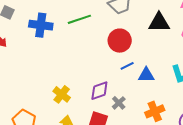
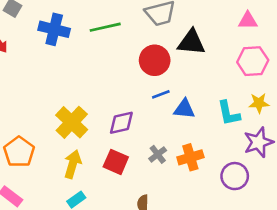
black triangle: (159, 23) -> (191, 42), moved
yellow cross: (62, 94) -> (72, 122), size x1.4
gray cross: (119, 103) -> (158, 154), moved

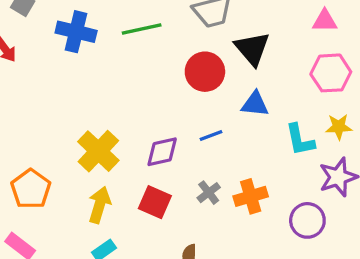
black triangle: (191, 42) -> (252, 49), turned 44
blue line: (161, 94) -> (211, 135), moved
blue triangle: (184, 109) -> (255, 104), moved

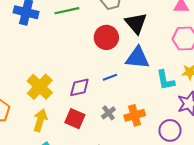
blue triangle: (255, 104) -> (137, 58), size x1.4

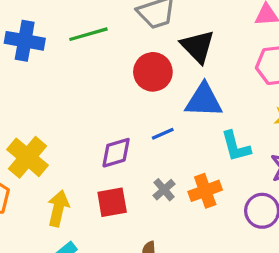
cyan L-shape: (165, 80) -> (236, 146), moved
yellow cross: (40, 87) -> (28, 157), moved
red square: (75, 119) -> (112, 202), turned -30

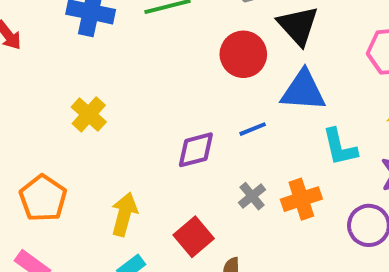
yellow cross: (28, 157) -> (89, 114), moved, size x0.7
red square: (112, 202) -> (194, 237), moved, turned -32

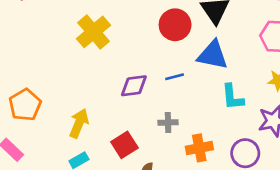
yellow cross: (89, 114) -> (94, 32), moved, size x1.4
gray cross: (252, 196) -> (168, 122), turned 30
orange cross: (301, 199) -> (199, 148), moved

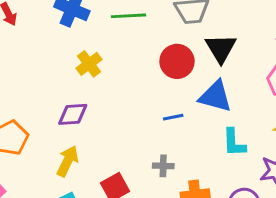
yellow cross: (94, 32) -> (89, 64), size x0.7
purple diamond: (134, 86) -> (73, 114), moved

